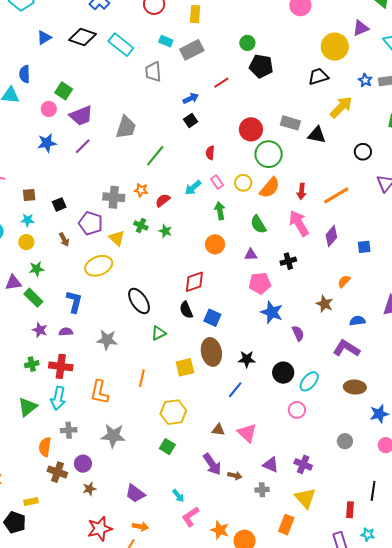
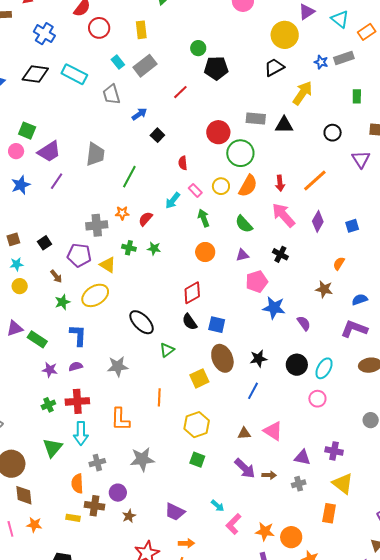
cyan rectangle: (166, 41) -> (118, 62), turned 40
blue arrow: (191, 98) -> (139, 114), moved
black cross: (288, 261) -> (280, 254), turned -35
green star: (37, 269) -> (62, 302), moved
yellow rectangle: (31, 501) -> (73, 518), moved, turned 32

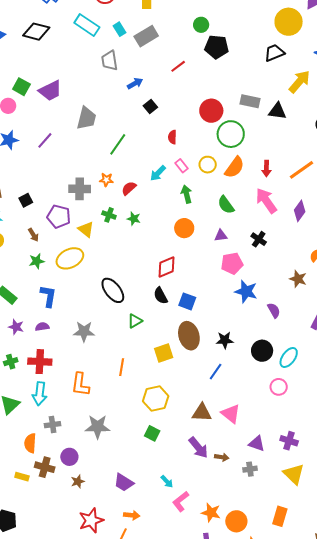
cyan rectangle: (74, 74) -> (87, 25), moved
purple trapezoid: (49, 152) -> (50, 91), moved
brown triangle: (244, 433) -> (202, 413), size x1.5
orange rectangle: (329, 513) -> (280, 516), moved

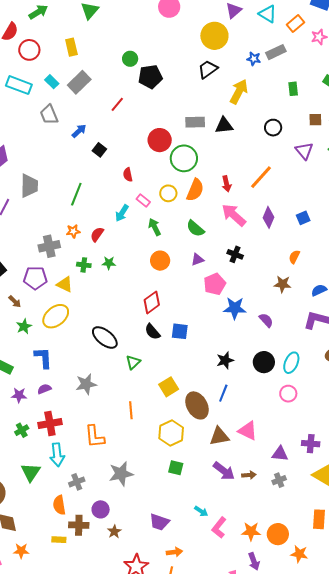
gray trapezoid: (86, 118) -> (29, 186), moved
brown ellipse: (189, 336) -> (197, 405), moved

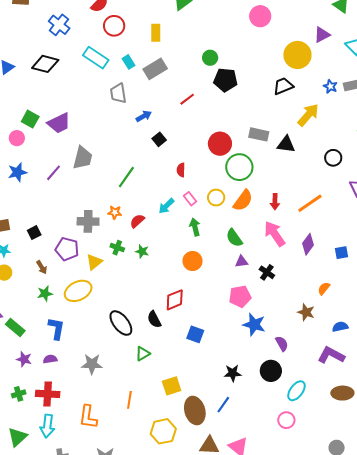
purple triangle: (197, 260) -> (242, 262), moved
yellow triangle: (65, 284) -> (94, 262), turned 42
black semicircle: (152, 332) -> (154, 319), moved
black circle: (264, 362) -> (271, 371), moved

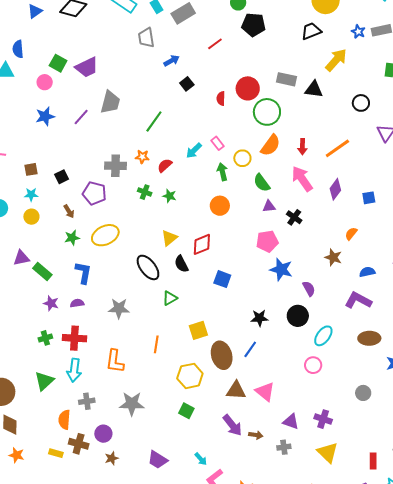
red semicircle: (181, 170) -> (221, 98), moved
yellow circle: (216, 198) -> (242, 158), moved
yellow triangle: (94, 262) -> (169, 238), moved

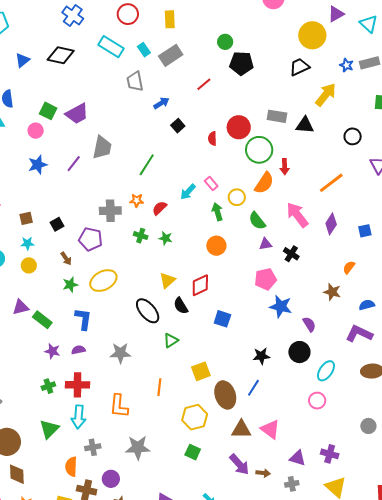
red arrow: (302, 147) -> (285, 167), moved

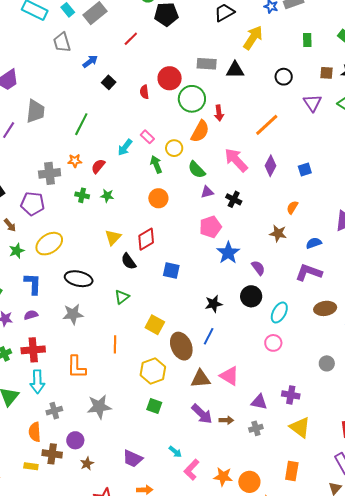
blue star: (281, 306) -> (228, 253), turned 30
black ellipse: (148, 311) -> (79, 279), moved, turned -32
yellow square: (201, 371) -> (155, 325), turned -36

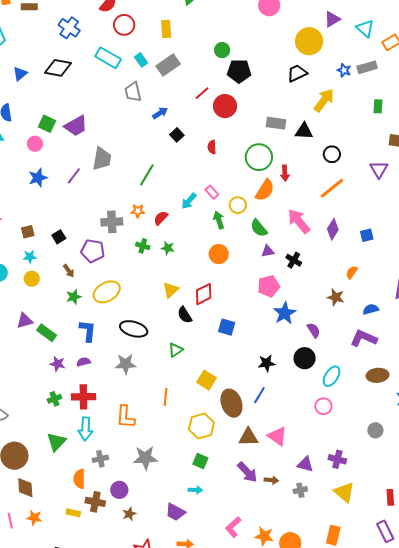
black circle: (284, 77) -> (332, 154), moved
red circle: (170, 78) -> (225, 106), moved
cyan arrow: (175, 452) -> (195, 490), moved, turned -40

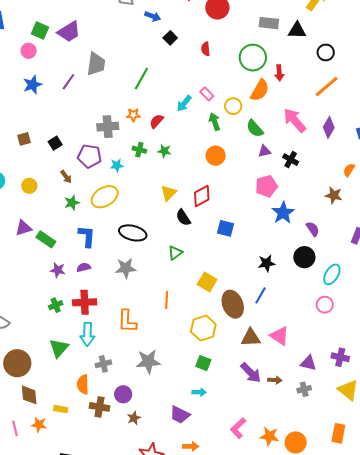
blue arrow: (160, 113) -> (153, 16), turned 56
cyan star: (30, 257) -> (117, 165), moved
yellow rectangle: (73, 513) -> (61, 409), moved

